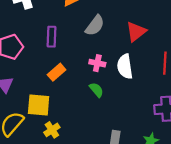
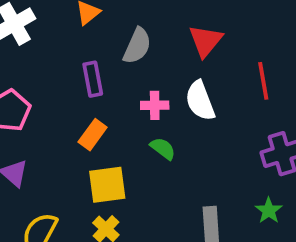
purple rectangle: (52, 37) -> (93, 79), moved
yellow square: (39, 105) -> (107, 185), moved

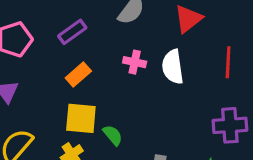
purple rectangle: (93, 79) -> (72, 32), moved, turned 52
green semicircle: (163, 149) -> (113, 135), moved

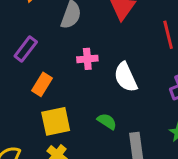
white semicircle: (173, 67) -> (126, 77), moved
green semicircle: (113, 135) -> (107, 121), moved

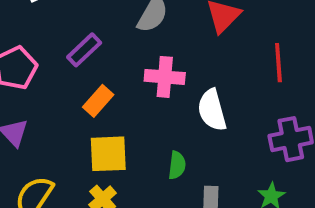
pink cross: (87, 59) -> (165, 77), size x1.4
green semicircle: (107, 121) -> (177, 165), turned 54

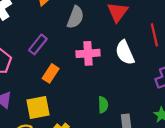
white semicircle: (212, 110) -> (125, 53), moved
yellow square: (108, 154) -> (38, 108), moved

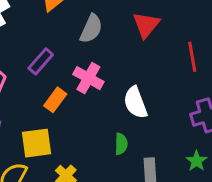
pink cross: (88, 53) -> (88, 78), moved, turned 30
white semicircle: (125, 53) -> (135, 103), moved

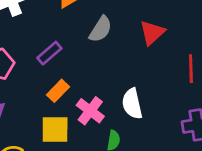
pink cross: (88, 78) -> (90, 111), moved
yellow square: (37, 143) -> (55, 129), moved

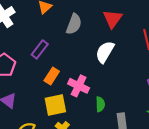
white semicircle: (132, 104) -> (105, 52), moved, turned 55

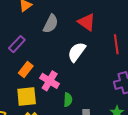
red triangle: (113, 19) -> (87, 22), turned -36

